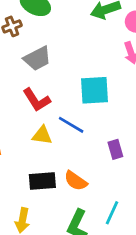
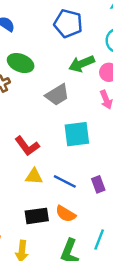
gray trapezoid: (37, 58) -> (57, 95), moved
blue line: (71, 125) -> (65, 181), moved

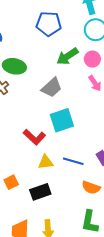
cyan square: (77, 134) -> (62, 120), moved
orange semicircle: (66, 214) -> (91, 188), moved
black rectangle: (37, 216) -> (40, 192), moved

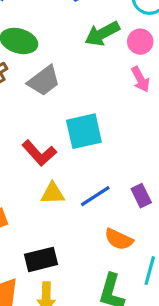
gray trapezoid: (52, 88) -> (44, 81), moved
blue line: (73, 161) -> (95, 196), turned -54
black rectangle: (40, 192) -> (41, 259), moved

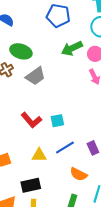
cyan square: (84, 131) -> (57, 121), moved, size x0.6
yellow triangle: (53, 193) -> (39, 155), moved

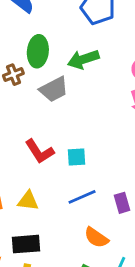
green arrow: (72, 48) -> (83, 59), moved
green ellipse: (21, 51) -> (38, 51), turned 70
yellow triangle: (39, 155) -> (28, 201), moved

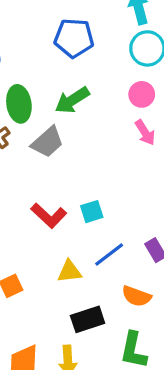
yellow triangle: (28, 201) -> (70, 271), moved
black rectangle: (26, 244) -> (88, 319), moved

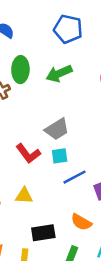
gray trapezoid: (47, 142) -> (57, 129), moved
blue line: (109, 255) -> (74, 177), moved
yellow triangle: (70, 271) -> (24, 196), moved

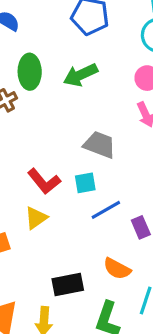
gray trapezoid: (57, 129) -> (100, 145), moved, turned -125
yellow triangle: (24, 196) -> (36, 218), moved, turned -36

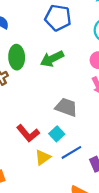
cyan square: (85, 183) -> (57, 134), turned -32
yellow triangle: (36, 218) -> (43, 157), moved

